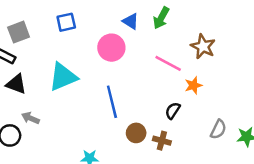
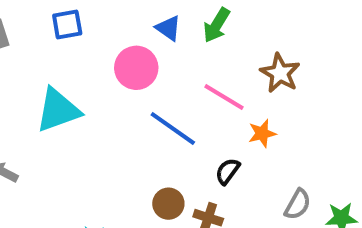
blue line: (112, 102) -> (173, 129), moved, turned -44

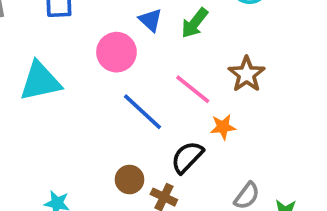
black semicircle: (228, 171) -> (187, 157), size x1.4

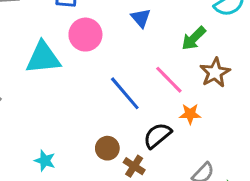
green arrow: (195, 23) -> (194, 38), moved
pink circle: (116, 52) -> (85, 35), moved

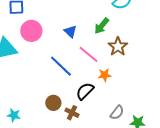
blue triangle: (141, 18) -> (70, 32), moved

